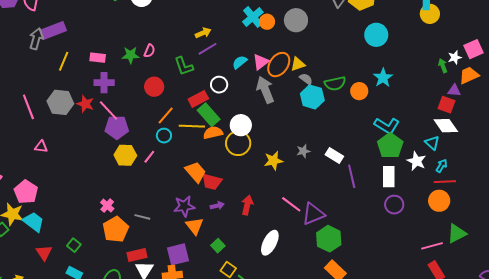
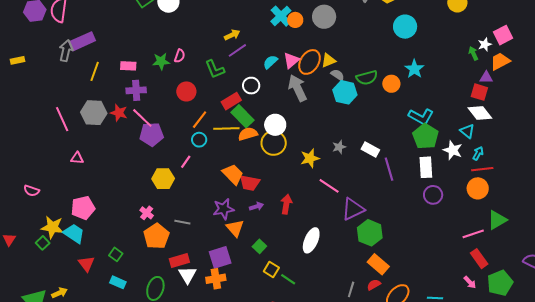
yellow hexagon: (125, 155) -> (163, 179), moved
pink pentagon: (26, 192) -> (83, 208), moved, turned 30
pink line: (291, 204) -> (329, 186), moved

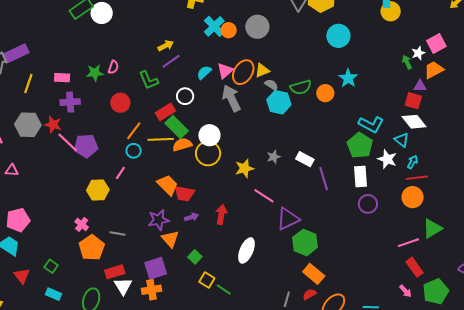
cyan L-shape: (421, 117) -> (371, 124), moved
pink line: (142, 118) -> (68, 142), moved

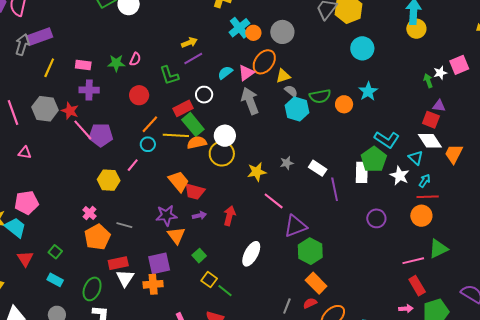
orange trapezoid: (434, 70) -> (454, 154), moved, turned -40
orange ellipse: (243, 72) -> (264, 62), moved
white rectangle: (361, 176) -> (362, 172), moved
pink arrow: (406, 291) -> (406, 309), turned -56

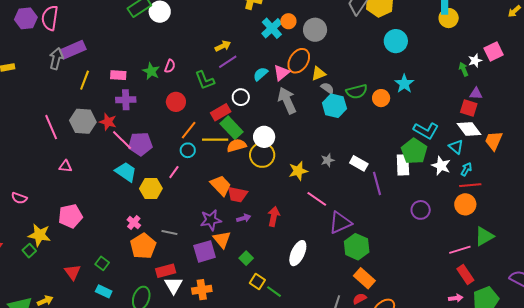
orange circle: (253, 33) -> (288, 21), moved
green star: (116, 63) -> (151, 71), turned 30
cyan trapezoid: (15, 228) -> (126, 172), moved
purple square: (159, 263) -> (205, 251), moved

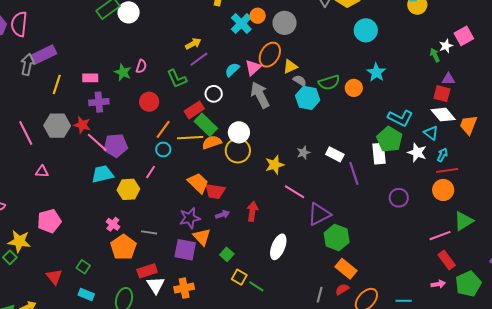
cyan trapezoid: (126, 172) -> (103, 174), turned -45
purple square: (205, 251) -> (185, 250), turned 30

